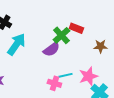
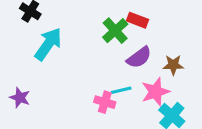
brown star: (100, 46) -> (173, 65), moved
purple semicircle: (51, 49) -> (139, 57), moved

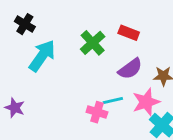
green cross: (115, 31) -> (93, 43), moved

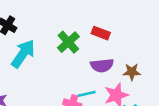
purple semicircle: (130, 69) -> (102, 65), turned 30

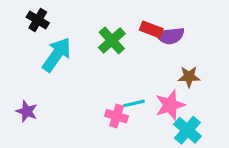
purple semicircle: (102, 65) -> (170, 36), moved

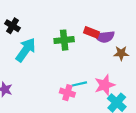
green cross: (112, 40) -> (64, 40), turned 36
brown star: (189, 77) -> (121, 53), moved

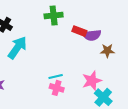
green cross: (64, 40) -> (54, 16), moved
cyan line: (79, 84) -> (56, 77), moved

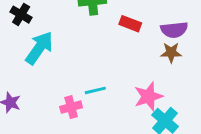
purple semicircle: (92, 35) -> (174, 30), moved
pink cross: (57, 88) -> (71, 107), moved, turned -32

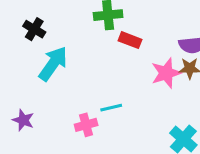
red rectangle: (130, 24) -> (130, 40), moved
pink star: (148, 96) -> (166, 73), moved

